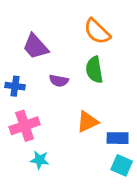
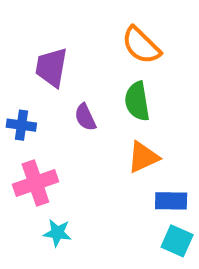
purple trapezoid: (36, 46) -> (51, 67), turned 52
purple semicircle: (59, 81) -> (85, 117), turned 54
orange triangle: (87, 122) -> (143, 157), moved

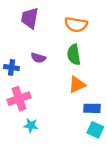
orange semicircle: (141, 45) -> (76, 25), turned -35
purple trapezoid: (51, 67) -> (30, 18), moved
purple semicircle: (85, 117) -> (38, 58), moved, turned -48

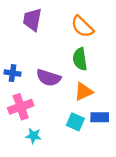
orange semicircle: (76, 25) -> (82, 27), turned 35
purple semicircle: (38, 58) -> (49, 78), moved, size x1.5
cyan square: (95, 130) -> (75, 122), moved

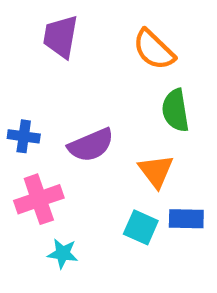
green semicircle: (80, 59) -> (175, 110), moved
purple semicircle: (49, 78) -> (91, 145), turned -40
orange triangle: (83, 92) -> (156, 171), turned -42

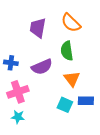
purple trapezoid: (61, 37) -> (38, 28), moved
green semicircle: (175, 110) -> (67, 51), moved
cyan star: (63, 253) -> (18, 117), moved

